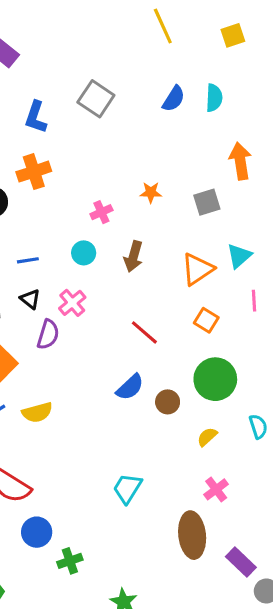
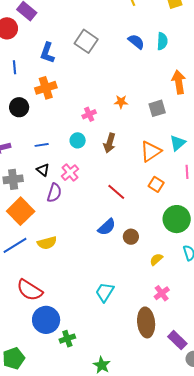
blue semicircle: (174, 99) -> (136, 42), turned -84
green circle: (215, 379) -> (177, 219), moved
blue circle: (37, 532) -> (46, 320), size x1.4

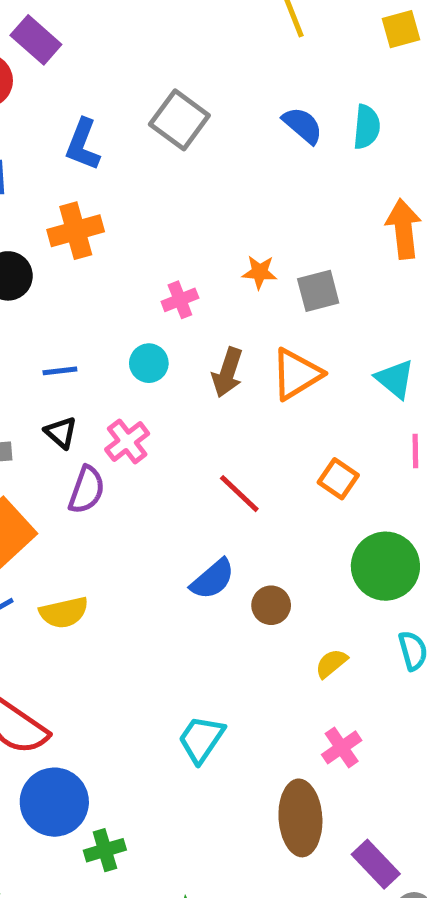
gray square: (157, 108) -> (318, 291), moved
cyan triangle: (178, 143) -> (395, 379), turned -42
orange triangle: (151, 151) -> (296, 374), moved

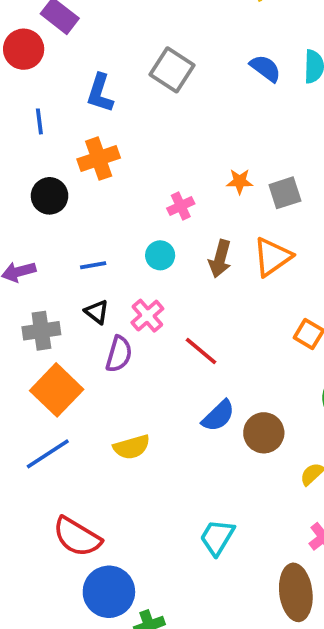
red line: (239, 494) -> (201, 351), moved
brown circle: (271, 605) -> (264, 433), size x1.4
yellow semicircle: (64, 612) -> (132, 447), moved

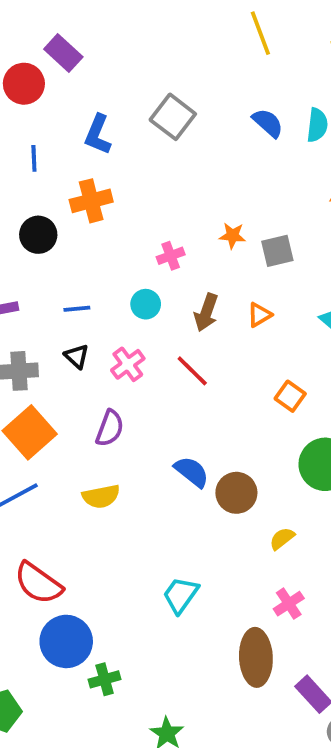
orange triangle: (272, 257) -> (259, 315), size x0.6
red line: (201, 351) -> (192, 371), moved
purple semicircle: (119, 354) -> (110, 428), moved
blue semicircle: (218, 416) -> (192, 472), turned -102

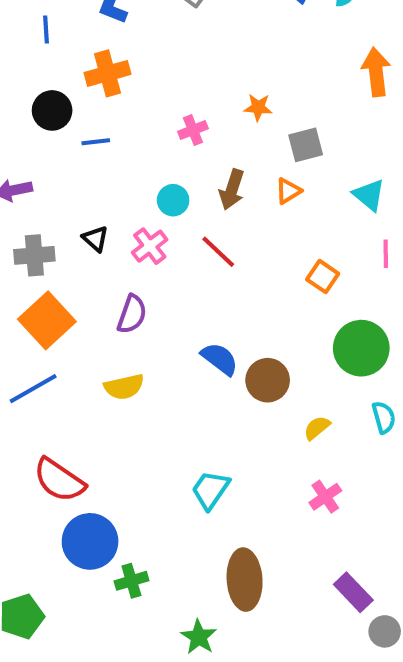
gray square: (277, 251) -> (306, 145), moved
cyan circle: (146, 304) -> (173, 200), moved
blue line: (77, 309) -> (96, 142), moved
brown ellipse: (256, 657) -> (245, 580), moved

